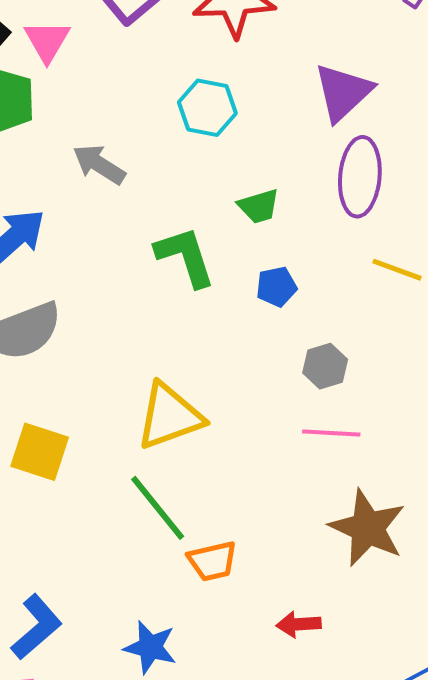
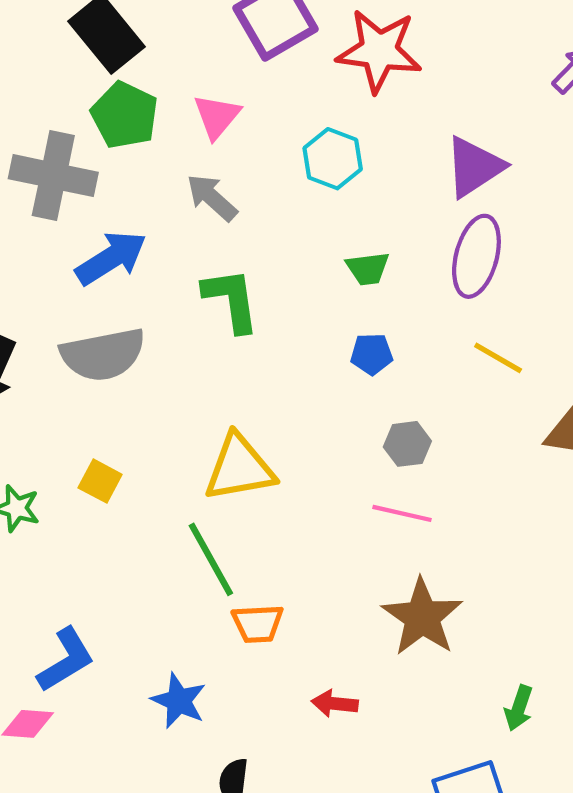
pink triangle: (47, 41) -> (217, 116), moved
green L-shape: (185, 257) -> (231, 300), moved
yellow square: (40, 452) -> (100, 481), size x0.7

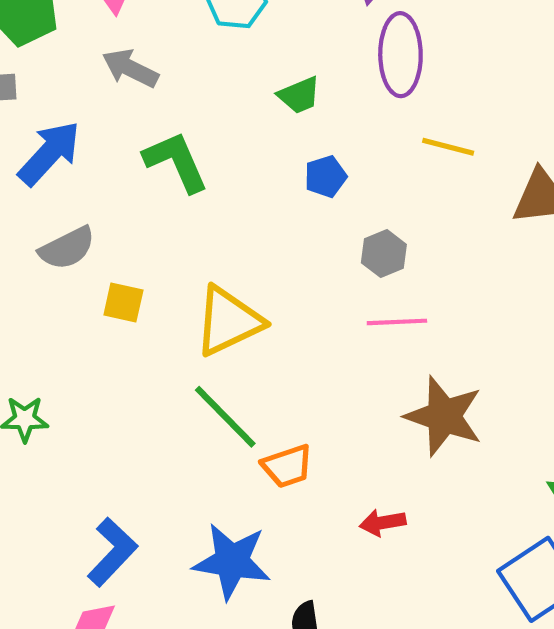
gray semicircle: (103, 354) -> (67, 248), size x0.7
yellow square: (100, 481) -> (123, 302), moved
blue star: (179, 701) -> (232, 561), size x1.4

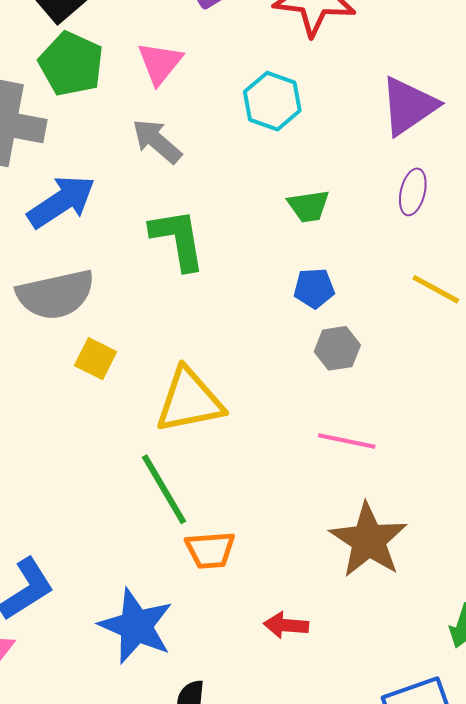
purple ellipse: (400, 55) -> (413, 192), size x0.6
gray semicircle: (67, 248) -> (56, 295), size x1.4
gray hexagon: (384, 254) -> (337, 348), moved

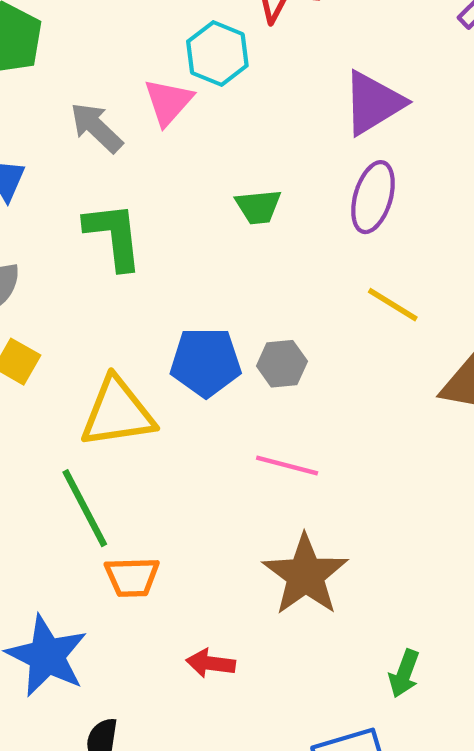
pink triangle: (160, 63) -> (168, 102), moved
cyan hexagon: (272, 101) -> (217, 54), moved
purple ellipse: (413, 192) -> (373, 197), size x1.4
blue pentagon: (314, 288) -> (206, 362), moved, size x1.6

